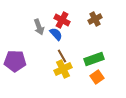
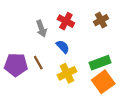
blue semicircle: (56, 34) -> (63, 47), moved
brown line: (62, 56) -> (38, 63), moved
orange square: (97, 77) -> (103, 82), size x1.5

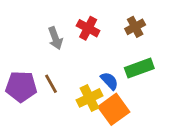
blue semicircle: (63, 47) -> (109, 81), moved
green rectangle: (100, 63) -> (139, 68), moved
orange square: (103, 82) -> (114, 109), moved

